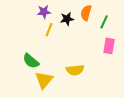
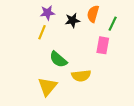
yellow line: (49, 30) -> (42, 32), moved
pink rectangle: (109, 46) -> (103, 45), moved
green semicircle: (31, 61) -> (58, 59), moved

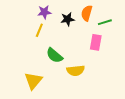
green line: (113, 24) -> (105, 22), turned 48
yellow triangle: (47, 87) -> (33, 81), moved

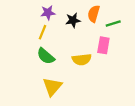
green semicircle: (54, 55) -> (46, 56), moved
yellow semicircle: (76, 71) -> (82, 59), moved
yellow triangle: (33, 81) -> (52, 87), moved

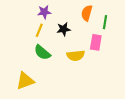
black star: (73, 20) -> (64, 29), moved
green line: (113, 24) -> (105, 22), turned -64
yellow triangle: (52, 87) -> (25, 81), moved, turned 30

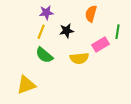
green line: (105, 22) -> (118, 32), moved
pink rectangle: (96, 42) -> (101, 44), turned 49

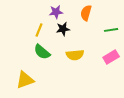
purple star: (46, 13) -> (56, 12), moved
green line: (118, 32) -> (111, 30), turned 72
pink rectangle: (101, 44) -> (111, 57), moved

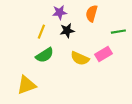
green semicircle: (42, 52) -> (45, 55), turned -72
yellow semicircle: (75, 55) -> (80, 58), turned 30
pink rectangle: (111, 57) -> (103, 54), moved

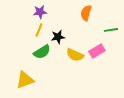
purple star: (60, 12) -> (40, 12), moved
black star: (67, 31) -> (58, 37), moved

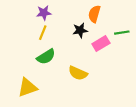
black star: (58, 37) -> (80, 30), moved
pink rectangle: (97, 51) -> (101, 44), moved
yellow semicircle: (75, 55) -> (78, 73), moved

